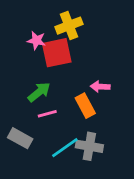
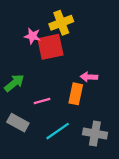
green arrow: (39, 92) -> (14, 83), moved
orange rectangle: (85, 106) -> (76, 94), turned 40
gray cross: (89, 146) -> (95, 133), moved

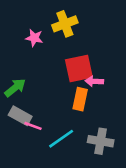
red square: (50, 47) -> (79, 69), moved
pink line: (42, 101) -> (33, 126), moved, turned 35
gray rectangle: (18, 123) -> (20, 116), moved

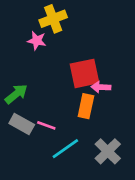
yellow cross: (65, 24) -> (53, 19), moved
pink line: (33, 126) -> (46, 125), moved
gray cross: (101, 141) -> (108, 151), turned 35

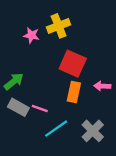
yellow cross: (53, 19) -> (59, 26), moved
red square: (85, 73) -> (73, 64), turned 36
pink arrow: (101, 87) -> (102, 86), moved

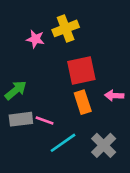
red square: (73, 64) -> (81, 71), turned -36
orange rectangle: (74, 92) -> (83, 102), turned -30
gray rectangle: (18, 107) -> (21, 119), turned -36

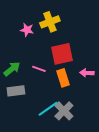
pink line: (45, 120) -> (39, 69), moved
gray cross: (104, 145) -> (64, 111), moved

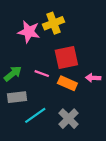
pink star: (27, 30) -> (29, 32), size x1.5
orange rectangle: (63, 78) -> (67, 83), turned -48
cyan line: (48, 109) -> (35, 115), moved

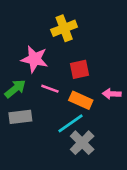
pink star: (29, 32) -> (35, 59), moved
red square: (66, 57) -> (80, 69), size x0.7
cyan line: (35, 115) -> (71, 123), moved

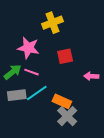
pink line: (50, 89) -> (31, 72), moved
orange rectangle: (81, 100) -> (62, 101), moved
cyan line: (71, 123) -> (37, 93), moved

